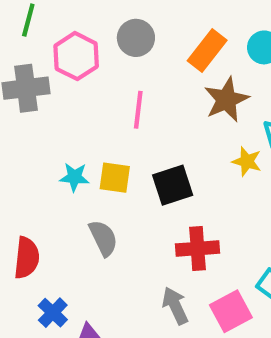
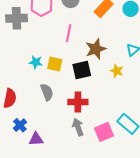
brown star: (226, 100) -> (96, 49), moved
yellow star: (247, 161) -> (117, 71), moved
red cross: (198, 249) -> (78, 102), moved

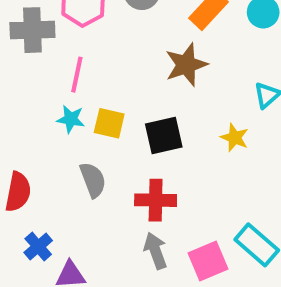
pink line: (69, 33) -> (77, 75), moved
brown star: (96, 49) -> (186, 65), moved

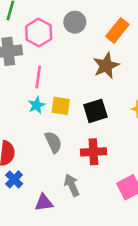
cyan star: (71, 119) -> (37, 105), turned -30
blue cross: (38, 247) -> (14, 179), moved
gray arrow: (155, 251) -> (72, 185), moved

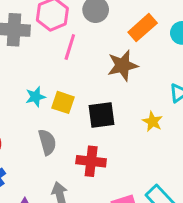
pink line: (38, 77) -> (70, 47), moved

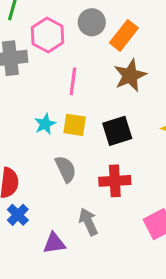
orange rectangle: (143, 28) -> (124, 35), moved
pink line: (70, 47) -> (73, 81), moved

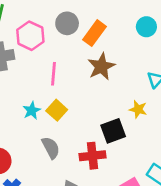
yellow square: (75, 125) -> (57, 110), turned 36
black square: (117, 131) -> (113, 131), moved

